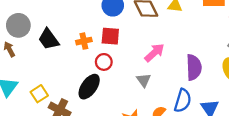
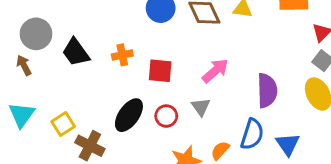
red square: (110, 36) -> (160, 71), moved
red circle: (104, 62) -> (166, 116), moved

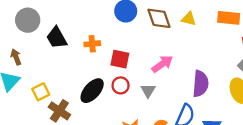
brown arrow: (24, 65) -> (16, 57), moved
red circle: (166, 116) -> (121, 85), moved

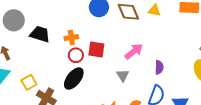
black trapezoid: (57, 38) -> (40, 34), turned 140
purple semicircle: (200, 84) -> (159, 67), moved, size x0.6
red circle: (121, 85) -> (76, 55), moved

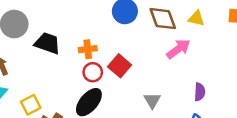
red square: (96, 49) -> (120, 66), turned 30
pink arrow: (134, 51) -> (178, 49), moved

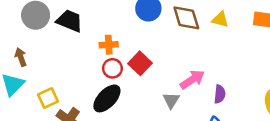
black trapezoid: (47, 43) -> (70, 21), moved
pink arrow: (178, 49) -> (192, 80), moved

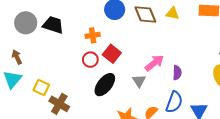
orange cross: (109, 45) -> (93, 35), moved
yellow square: (48, 98) -> (41, 88), turned -35
black ellipse: (107, 98) -> (105, 85), moved

